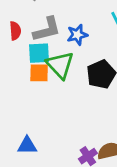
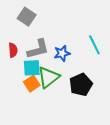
green triangle: (60, 65) -> (48, 77), turned 35
orange square: (39, 73) -> (32, 84), turned -35

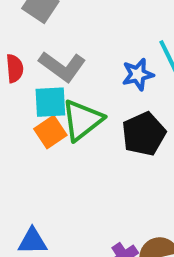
gray L-shape: (38, 49) -> (62, 66), turned 50
blue star: (62, 53) -> (138, 74), moved

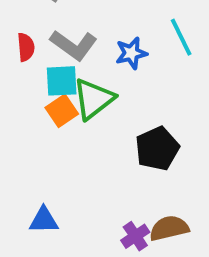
blue star: (138, 74) -> (131, 53), moved
black pentagon: (144, 134) -> (157, 149), moved

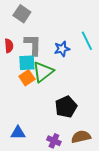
gray L-shape: (74, 45) -> (33, 45), turned -125
black pentagon: (157, 149) -> (66, 107), moved
purple cross: (135, 236) -> (54, 141), moved, turned -32

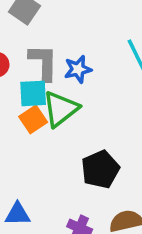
blue star: (62, 49) -> (78, 69), moved

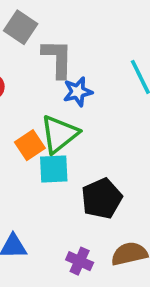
gray L-shape: (43, 62) -> (57, 59), moved
cyan square: (33, 93) -> (54, 169), moved

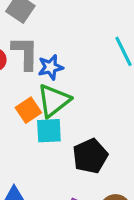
gray L-shape: (57, 59) -> (25, 53), moved
blue star: (78, 92) -> (51, 67), moved

